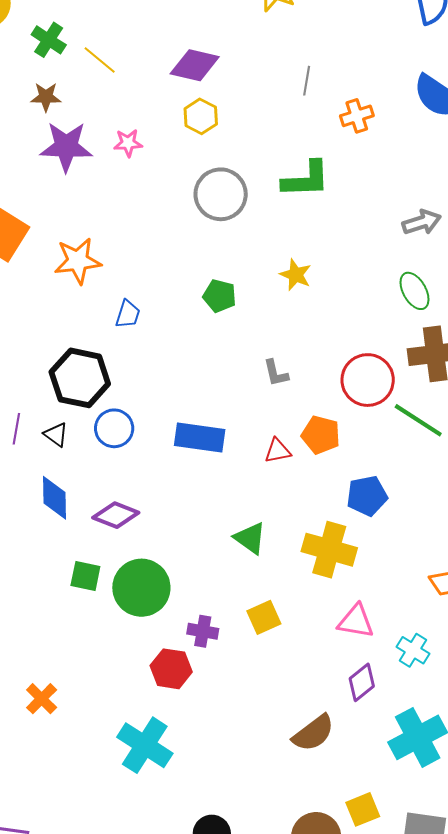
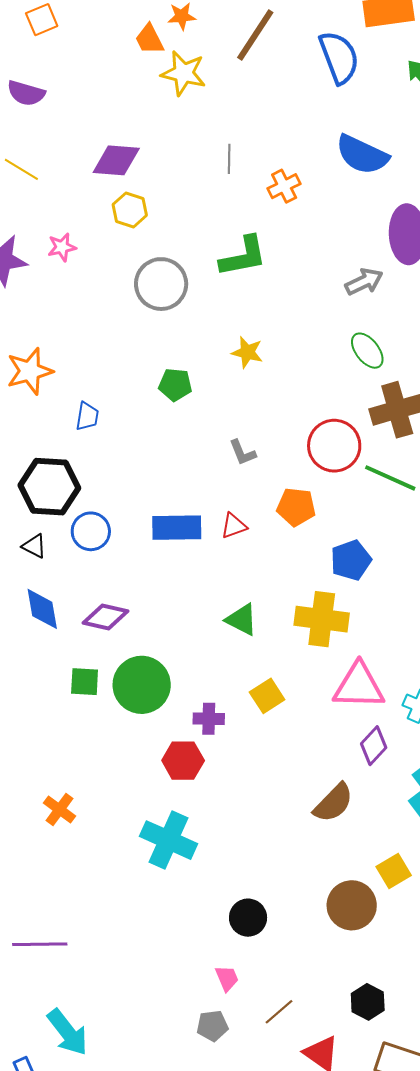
red triangle: (278, 451) -> (234, 526), moved
pink triangle: (356, 621) -> (359, 686), size x1.4

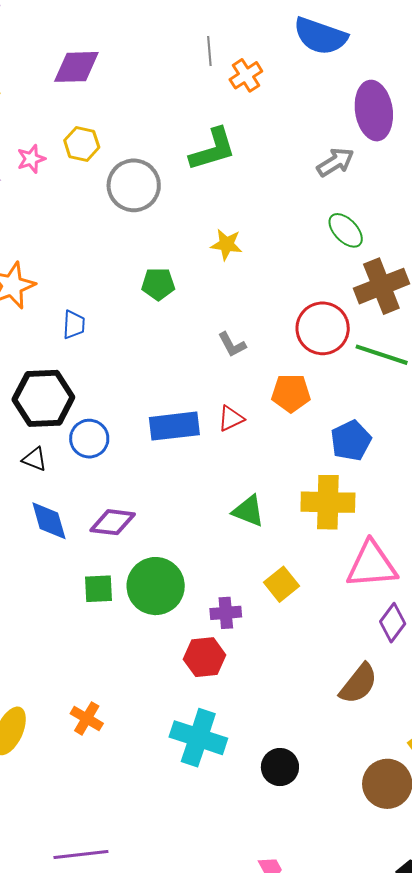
gray line: (229, 159) -> (209, 51), moved
yellow hexagon: (130, 210) -> (82, 144), moved
black circle: (248, 918) -> (280, 767), moved

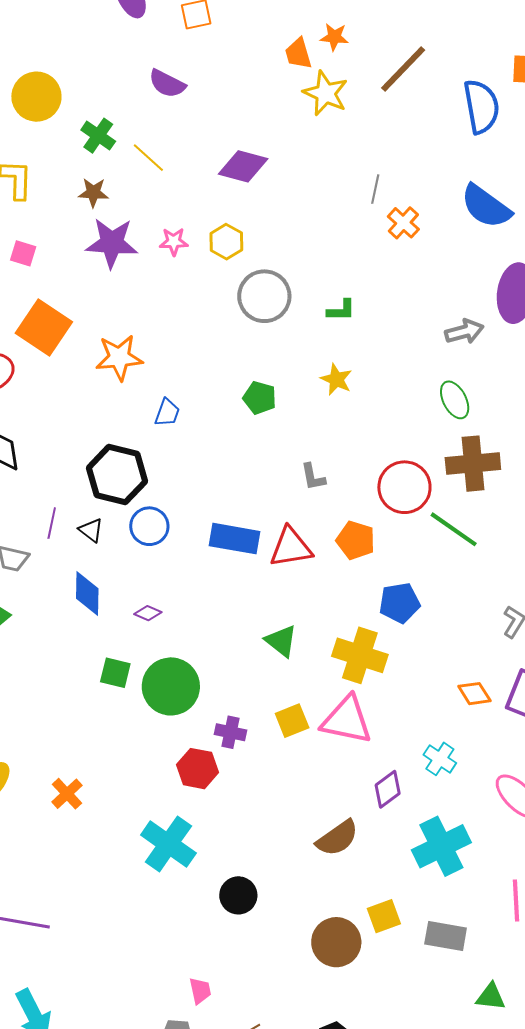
orange cross: (246, 75) -> (403, 223), turned -32
green L-shape: (213, 149) -> (341, 310), moved, size x0.6
red triangle: (231, 418) -> (291, 547), size x1.6
purple diamond: (113, 522) -> (148, 613), size x0.6
pink triangle: (372, 565) -> (347, 720), moved

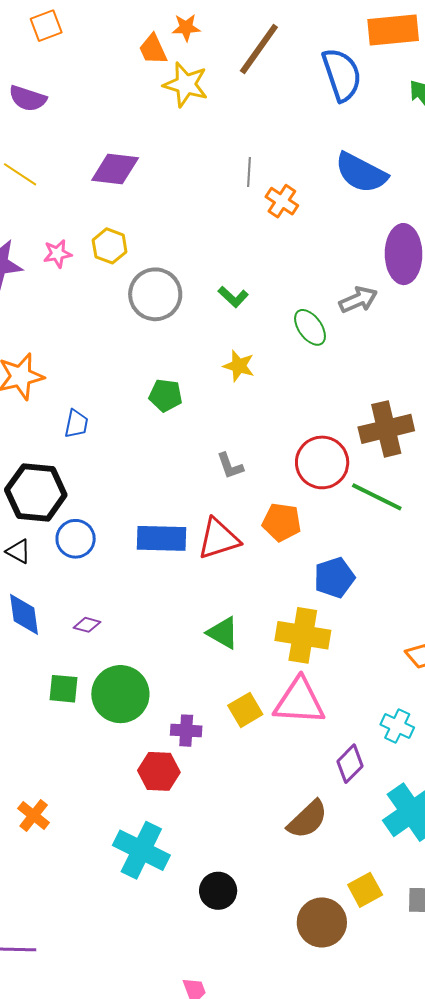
green L-shape: (341, 310) -> (233, 297), turned 52
green ellipse: (455, 400) -> (310, 327), moved

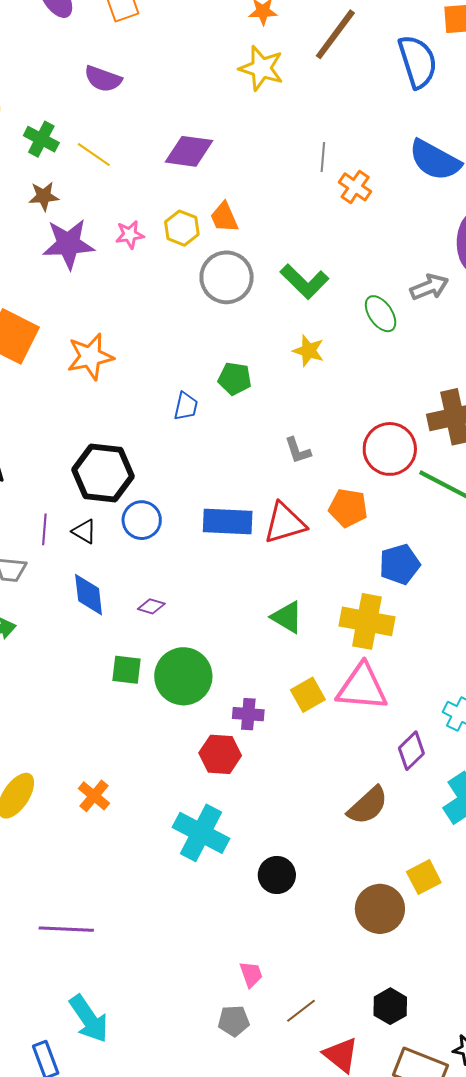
orange trapezoid: (153, 49) -> (224, 217), moved
green L-shape: (233, 297) -> (304, 282), size x1.6
blue trapezoid: (76, 424) -> (186, 406), moved

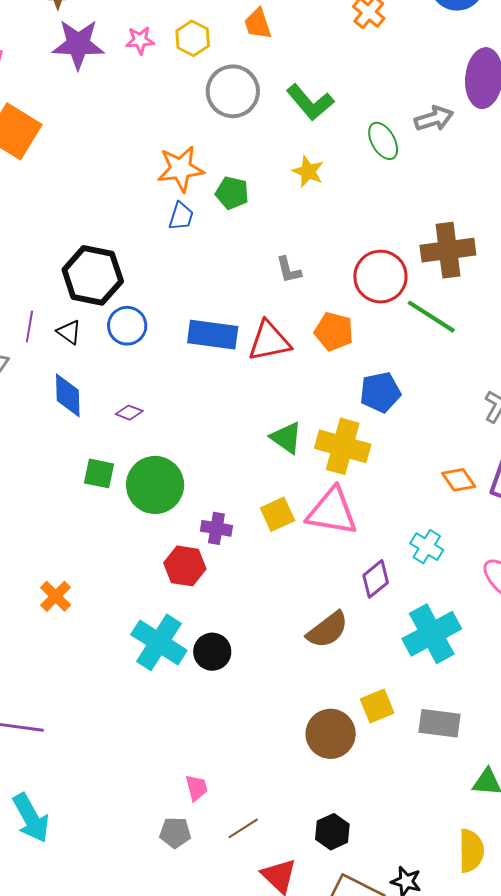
orange trapezoid: (224, 217) -> (258, 24), moved
orange star: (90, 357) -> (181, 169), moved
green triangle: (287, 617) -> (286, 438), moved
black circle: (277, 875) -> (212, 652), moved

